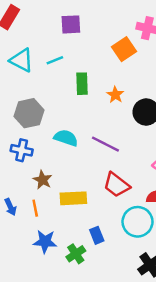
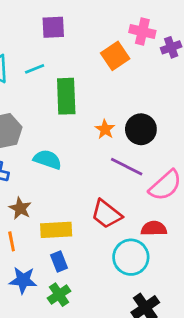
green rectangle: (82, 84) -> (66, 96), size x1.4
orange star: (115, 95) -> (105, 129), moved
purple line: (105, 144) -> (127, 167), moved
blue rectangle: (97, 235) -> (59, 261), moved

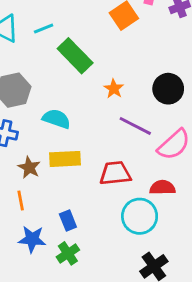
green rectangle: (66, 96) -> (75, 56), turned -42
black circle: (141, 129) -> (168, 89), moved
red trapezoid: (106, 214) -> (115, 173), turned 136
yellow rectangle: (56, 230) -> (65, 159), moved

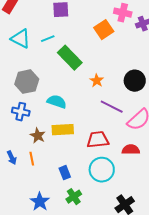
cyan circle: (140, 216) -> (102, 170), moved
blue star: (32, 239) -> (40, 202), moved, turned 30
green cross: (68, 253) -> (74, 197), moved

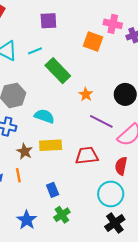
orange square: (104, 30) -> (93, 41), turned -36
red semicircle: (131, 150) -> (121, 166), turned -78
cyan circle: (102, 170) -> (111, 194), moved

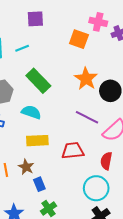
green rectangle: (58, 71) -> (38, 81), moved
orange star: (86, 94) -> (86, 79), moved, size x1.6
brown star: (25, 151) -> (26, 167), moved

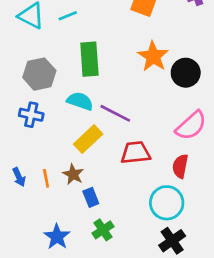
green rectangle: (38, 81) -> (89, 59), turned 40
purple line: (87, 117) -> (115, 113), moved
yellow rectangle: (37, 141) -> (88, 139), turned -40

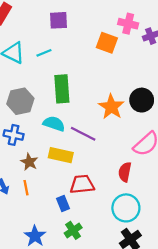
orange star: (153, 56) -> (111, 107), moved
yellow rectangle: (88, 139) -> (61, 155), turned 55
red trapezoid: (136, 153) -> (82, 184), moved
red semicircle: (180, 166) -> (125, 172), moved
brown star: (73, 174) -> (29, 162), moved

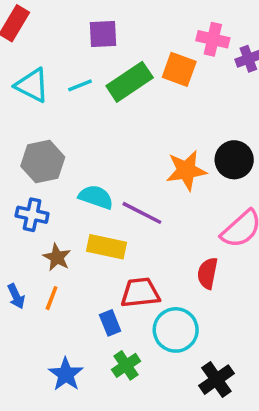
green rectangle: (62, 89) -> (130, 82), moved, turned 60
orange star: (111, 107) -> (186, 170), turned 30
orange line: (26, 188) -> (52, 298), turned 32
cyan circle: (126, 208) -> (176, 330), moved

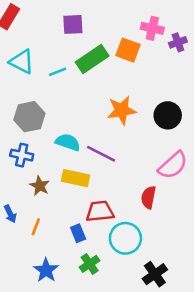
cyan line: (80, 85) -> (58, 72), moved
orange star: (186, 170) -> (122, 110), moved
orange line: (52, 298) -> (36, 227), moved

